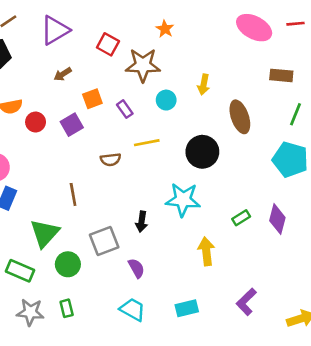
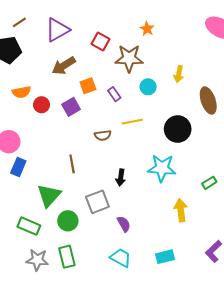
brown arrow: (63, 74) -> (64, 66), size x1.6
black arrow: (142, 222) -> (121, 178), moved
green rectangle: (67, 308) -> (67, 257), size x1.5

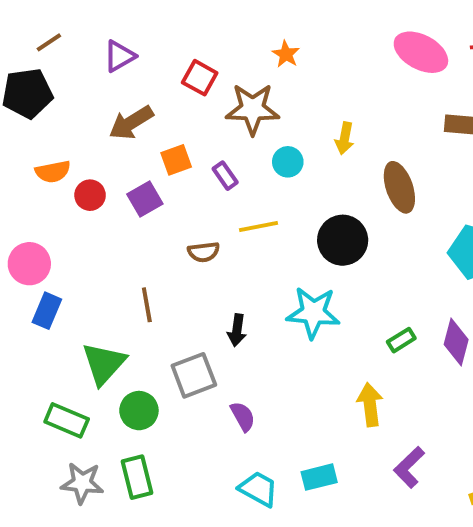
purple triangle: (57, 30) -> (119, 56), size x0.7
yellow arrow: (181, 210) -> (370, 405), moved
cyan trapezoid: (121, 258) -> (258, 489), moved

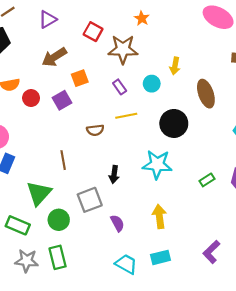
cyan circle: (288, 162) -> (152, 84), moved
purple rectangle: (225, 176) -> (120, 87), moved
yellow arrow: (370, 405) -> (159, 216), moved

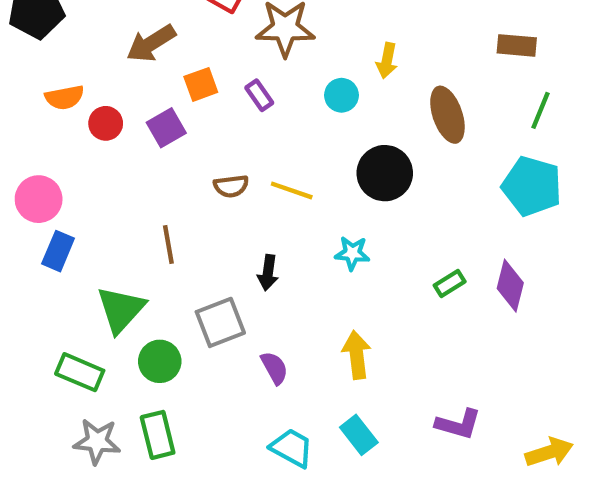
purple rectangle: (120, 87) -> (259, 95), moved
yellow line: (126, 116) -> (292, 190), moved, turned 30
cyan star: (157, 164) -> (352, 253), size x0.6
purple L-shape: (211, 252) -> (458, 424), turned -120
cyan rectangle: (161, 257) -> (359, 435), turned 66

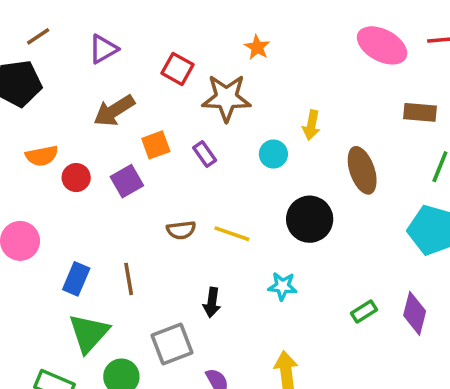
blue rectangle: (58, 251) -> (76, 279), moved

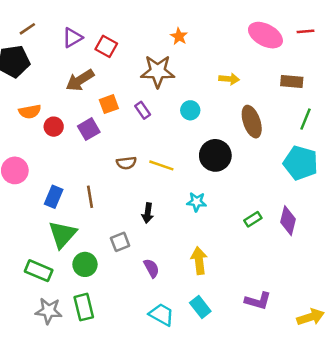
red square: (178, 69) -> (106, 46), moved
yellow arrow: (311, 125) -> (229, 79), moved, turned -96
gray square: (172, 344) -> (120, 242), size x0.7

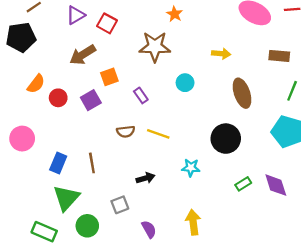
purple rectangle: (143, 110) -> (141, 95), moved
orange semicircle: (30, 112) -> (36, 84), turned -42
black circle: (215, 155) -> (226, 139), moved
black arrow: (148, 213) -> (145, 178), turned -114
purple diamond: (288, 221) -> (276, 185), turned -32

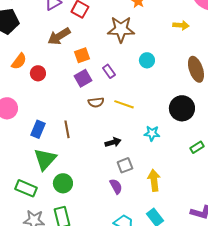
yellow arrow: (221, 54) -> (181, 25), moved
purple square: (91, 100) -> (83, 78), moved
gray square: (120, 205) -> (125, 165), moved

